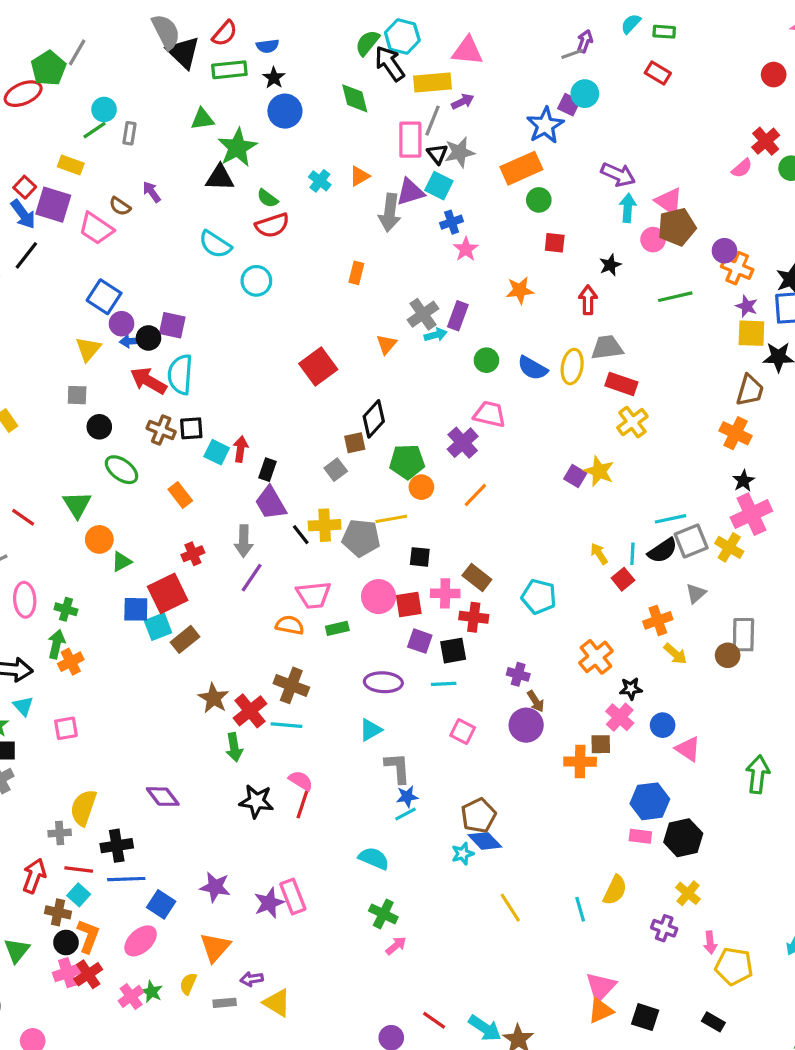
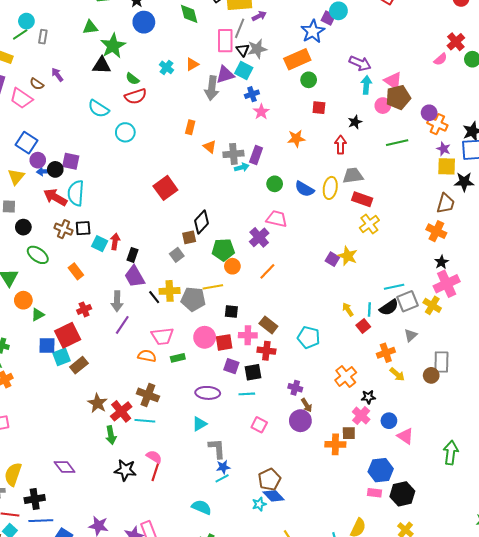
gray cross: (423, 314) -> (233, 154), turned 30
orange triangle: (386, 344) -> (210, 147), moved, turned -32

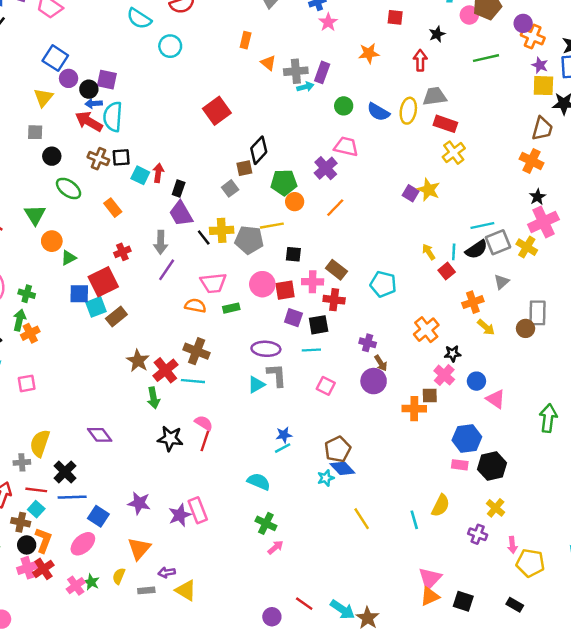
blue arrow: (44, 171) -> (94, 104), moved
gray L-shape: (217, 449) -> (277, 375), moved
black cross: (35, 499) -> (65, 472), turned -36

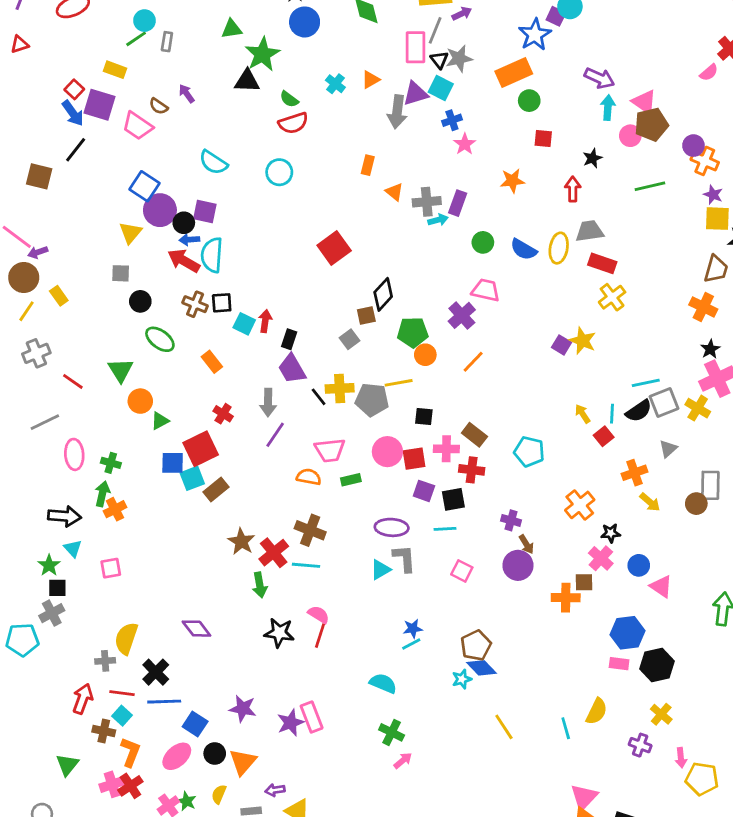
cyan semicircle: (139, 19) -> (213, 162), moved
purple circle: (69, 78) -> (160, 210), size x1.5
red cross: (122, 252) -> (223, 414), turned -35
black circle: (27, 545) -> (215, 754), moved

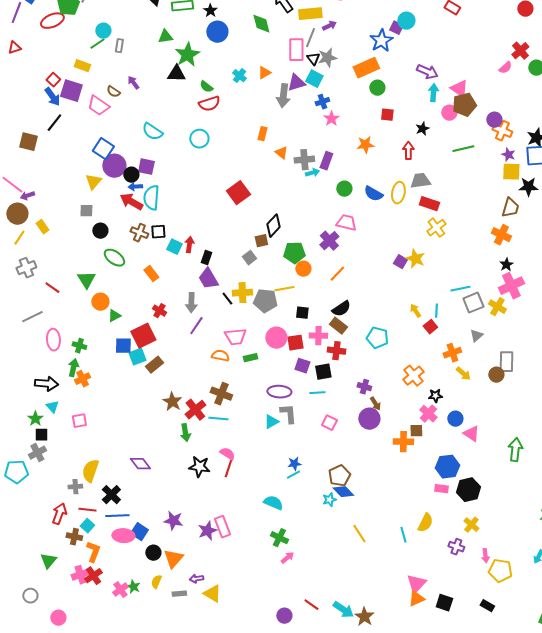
black semicircle: (639, 411) -> (341, 309), moved
pink ellipse: (177, 756) -> (123, 536), moved, turned 45

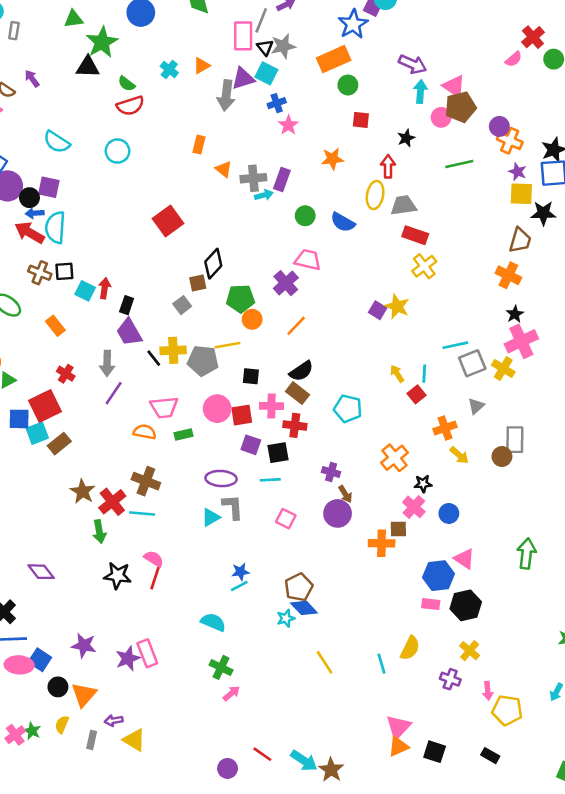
yellow ellipse: (398, 193) -> (375, 195), moved
pink triangle: (471, 434) -> (464, 559), moved
gray rectangle: (179, 594) -> (92, 740), turned -72

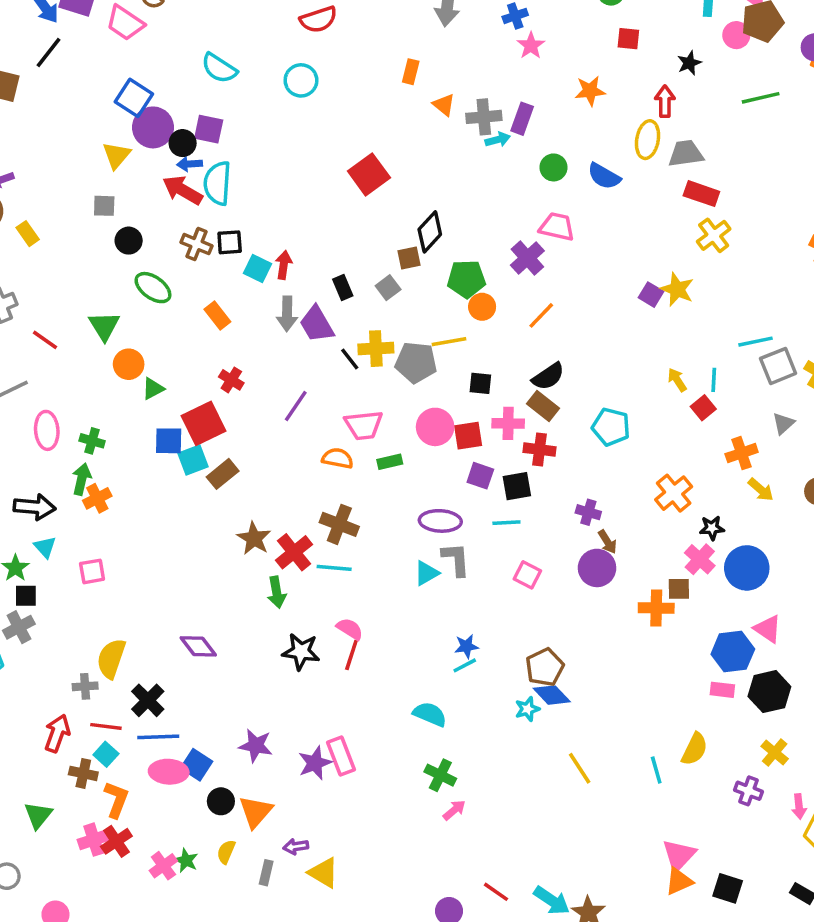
black rectangle: (127, 305) -> (343, 288), moved, turned -42
gray arrow: (107, 363) -> (287, 314), moved
blue circle: (449, 513) -> (747, 568), size x1.6

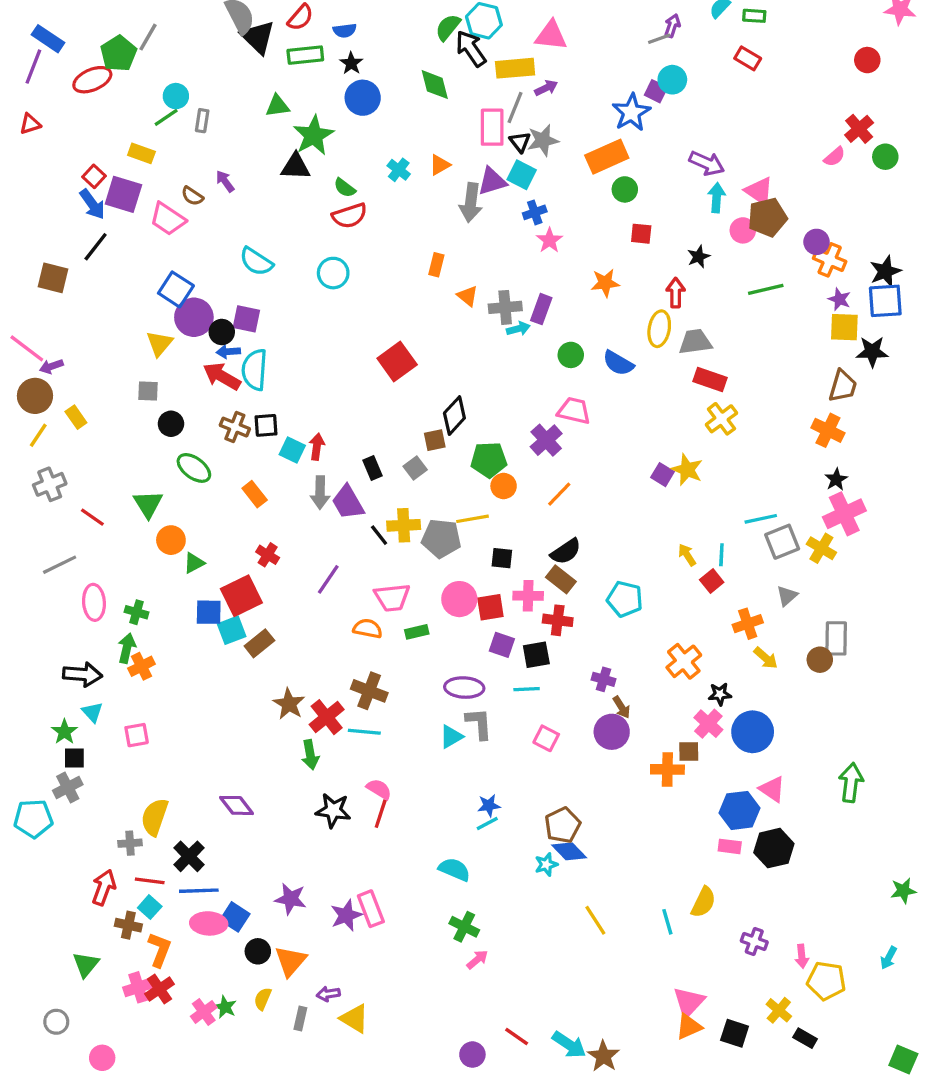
yellow cross: (775, 753) -> (779, 1010), moved

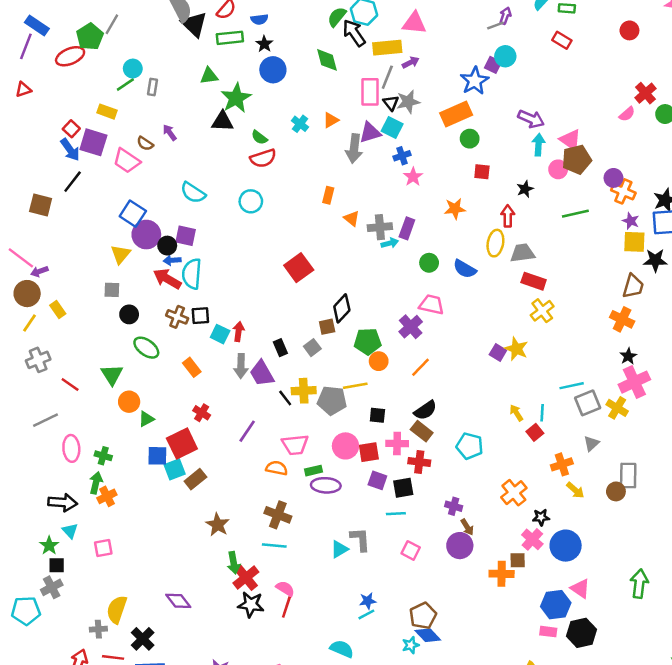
red circle: (867, 60) -> (629, 30), moved
purple ellipse: (464, 688) -> (326, 485), moved
red cross: (327, 717) -> (246, 578), moved

